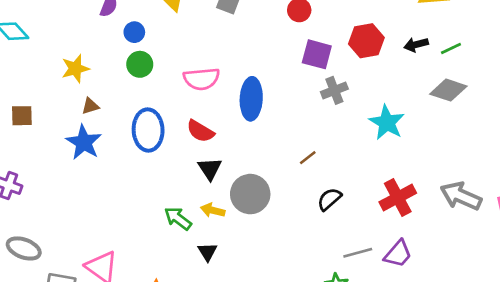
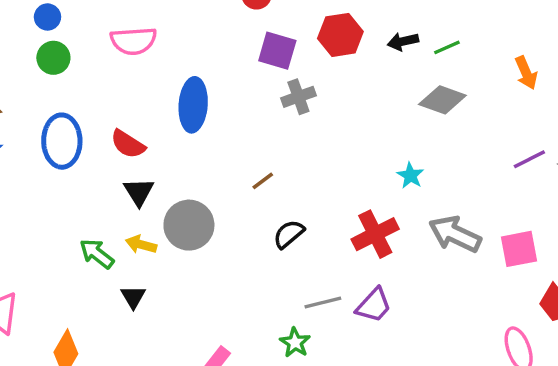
pink semicircle: (202, 79) -> (133, 41), moved
cyan star: (387, 122) -> (410, 175), moved, size x0.6

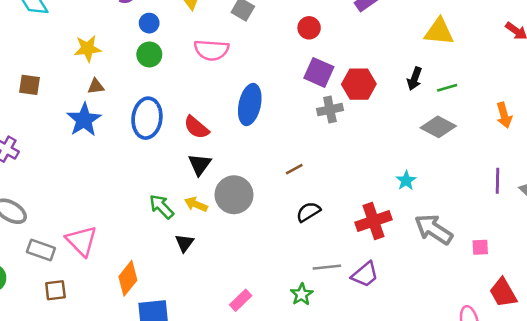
red hexagon: (340, 35) -> (359, 84), moved
black arrow: (403, 41) -> (415, 79), turned -65
purple line: (529, 159) -> (497, 181), turned -70
pink square: (519, 249) -> (480, 247), size x0.6

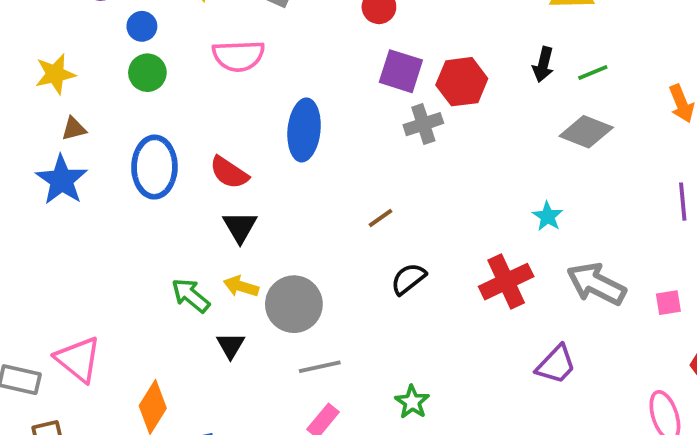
gray circle: (234, 195) -> (294, 304), moved
gray line: (327, 267) -> (320, 367), moved
purple trapezoid: (365, 274) -> (556, 365), moved

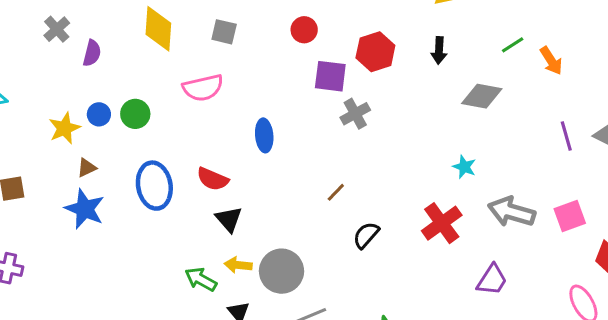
blue circle: (142, 26) -> (99, 114), moved
green line: (593, 73) -> (513, 45), moved
red hexagon: (462, 82) -> (375, 52), moved
blue ellipse: (304, 130) -> (264, 135), size x0.7
pink square: (668, 303) -> (570, 216), size x1.5

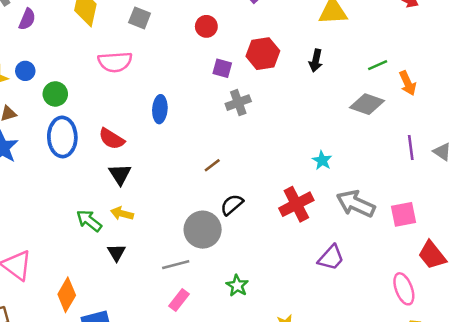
purple square: (330, 76) -> (222, 68), size x0.7
gray diamond: (482, 96) -> (367, 104), moved
green circle: (135, 114) -> (55, 94), moved
gray circle: (282, 271) -> (203, 230), moved

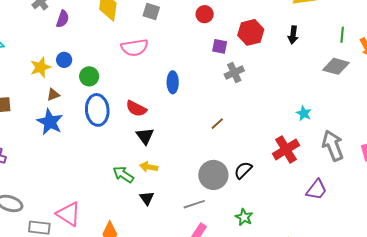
green line: (378, 65) -> (342, 35), turned -56
gray arrow: (356, 204) -> (333, 146), turned 48
black semicircle: (232, 205) -> (243, 170), moved

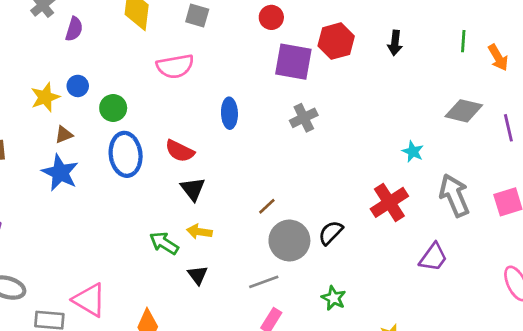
purple square: (220, 46) -> (293, 62), size x1.8
gray diamond: (336, 66) -> (464, 111), moved
gray cross: (234, 72) -> (304, 118), moved
brown line: (217, 124) -> (267, 206), moved

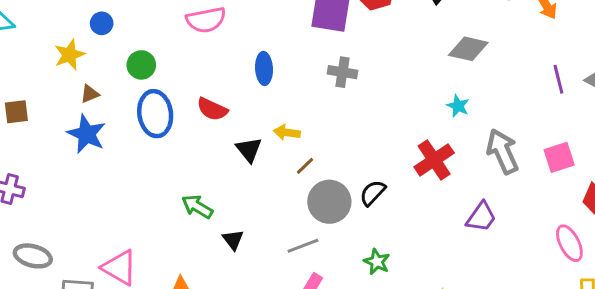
blue circle: (78, 86) -> (102, 23), moved
gray diamond: (464, 111) -> (468, 49), moved
gray cross: (304, 118) -> (342, 72), turned 36
black triangle: (193, 189) -> (249, 150), moved
yellow arrow: (199, 232) -> (287, 132), moved

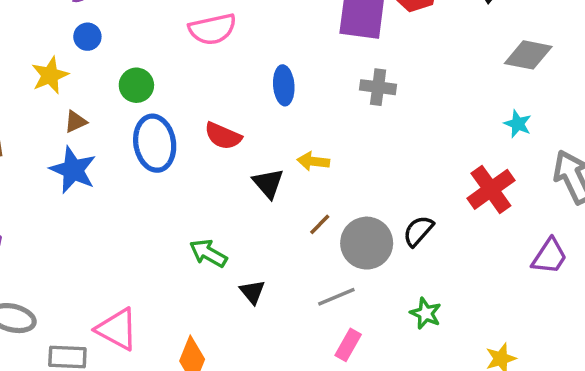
brown line: (305, 166) -> (320, 224), moved

